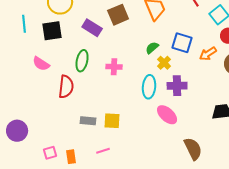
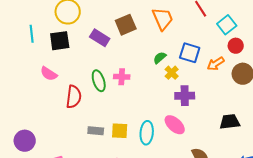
green ellipse: (82, 61) -> (99, 81), moved, turned -30
cyan ellipse: (149, 87) -> (147, 133), moved

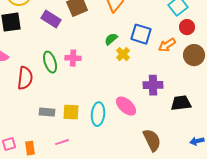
purple cross: (185, 96) -> (153, 85), moved

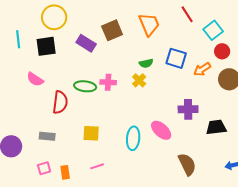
green semicircle: (111, 39) -> (146, 63), turned -152
yellow cross: (123, 54) -> (139, 80), moved
green ellipse: (50, 62) -> (85, 86), turned -65
gray rectangle: (47, 112) -> (47, 136), moved
yellow square: (71, 112) -> (91, 133), moved

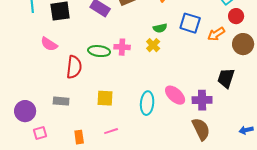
purple cross: (188, 109) -> (202, 100), moved
black trapezoid: (216, 127) -> (226, 78), moved, turned -65
pink square: (44, 168) -> (40, 133), moved

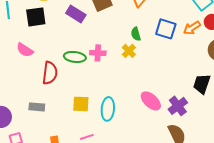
green semicircle: (160, 28) -> (136, 34), turned 88
orange arrow: (216, 34) -> (192, 28), moved
purple cross: (202, 100) -> (178, 106), turned -36
cyan ellipse: (147, 103) -> (108, 109), moved

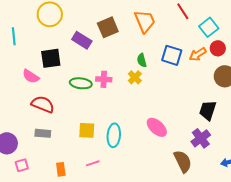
black square: (36, 17) -> (51, 58), moved
red semicircle: (50, 73) -> (43, 104), moved, turned -75
purple cross: (178, 106) -> (201, 138), moved

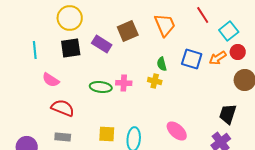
cyan line: (14, 36) -> (35, 50), moved
black square: (51, 58) -> (71, 48), moved
yellow cross: (135, 77) -> (155, 81), turned -32

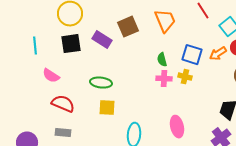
yellow cross: (155, 81) -> (185, 77), moved
pink cross: (124, 83) -> (164, 79), moved
pink ellipse: (177, 131) -> (177, 127), turned 35
yellow square: (107, 134) -> (107, 108), moved

